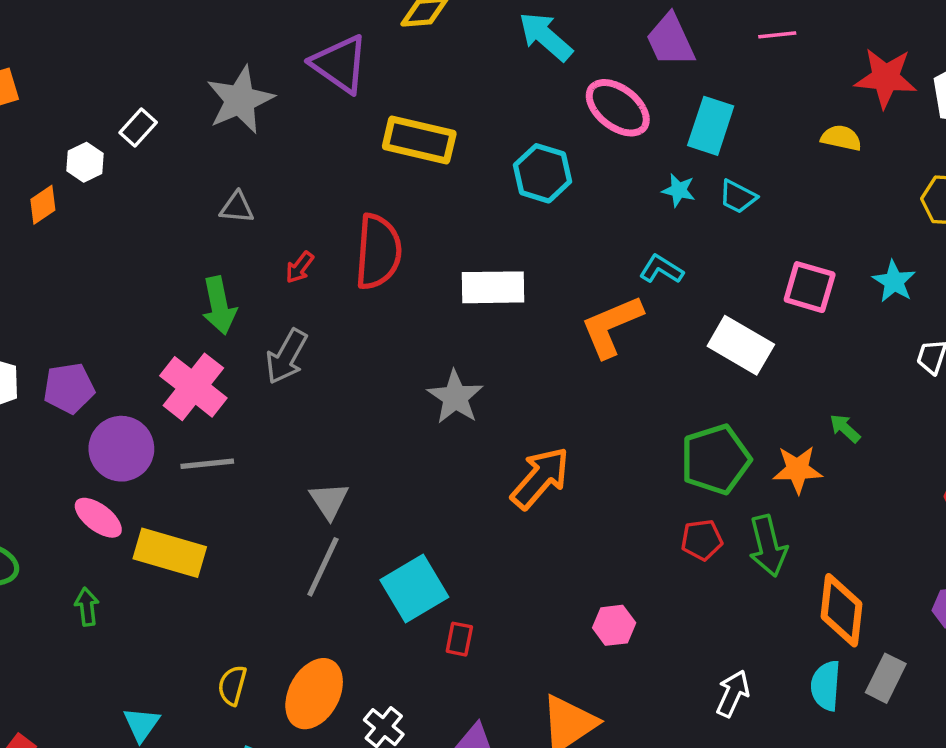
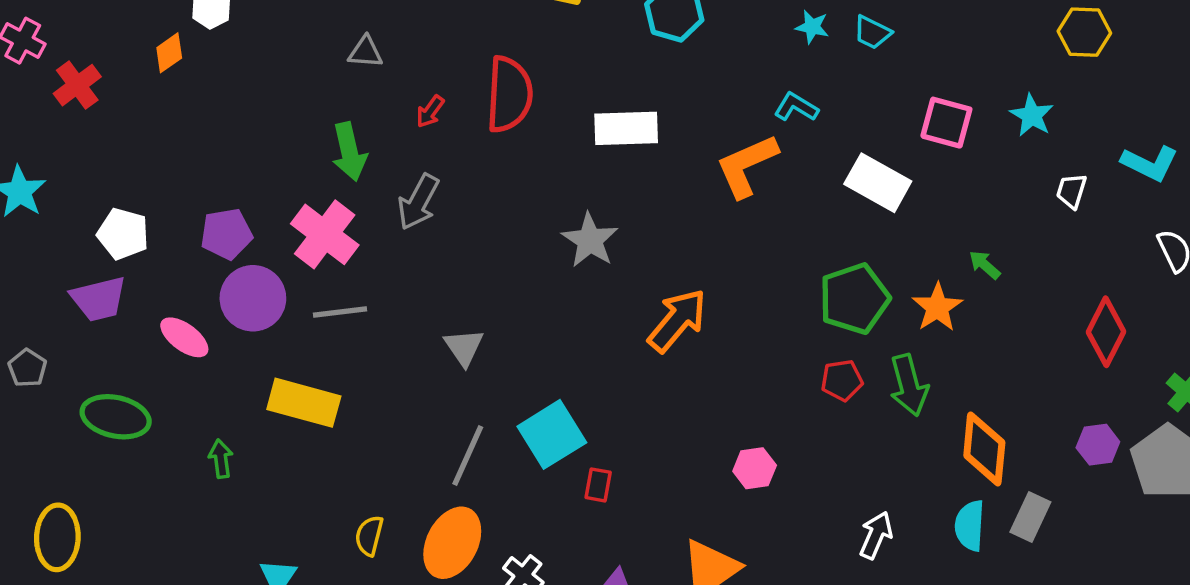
purple pentagon: (69, 388) -> (226, 234), moved
orange star: (797, 470) -> (937, 307), turned -30
pink ellipse: (98, 518) -> (184, 337), moved
gray line: (323, 567) -> (468, 456), moved

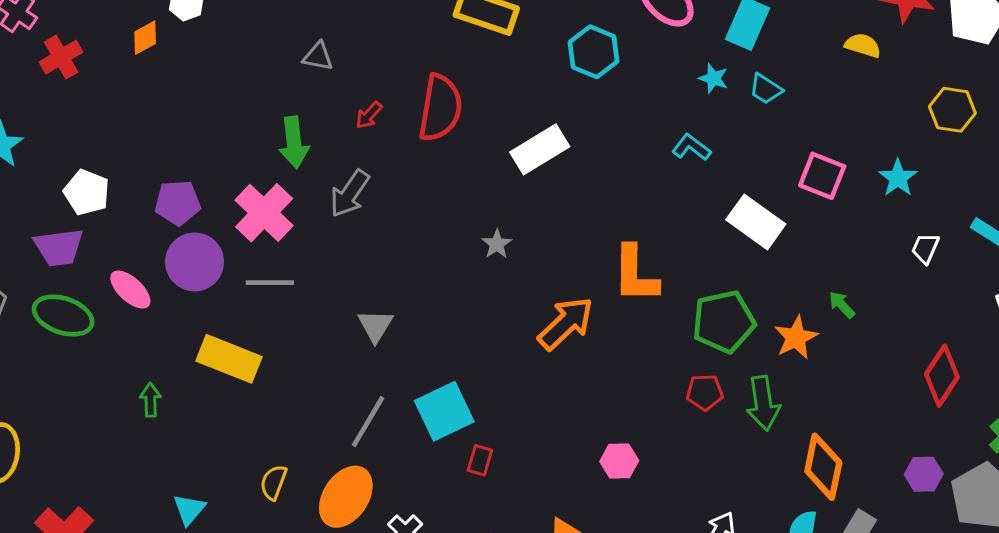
white rectangle: (626, 128) -> (540, 149), turned -36
orange L-shape: (747, 166) -> (635, 274), moved, turned -72
gray star: (590, 240) -> (497, 244), size x0.6
green ellipse: (116, 417) -> (63, 316), moved

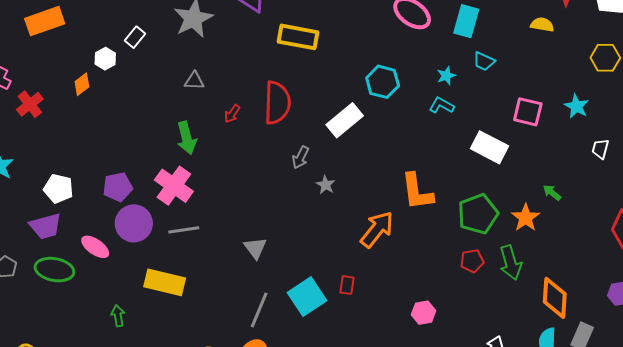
cyan hexagon: (593, 52) -> (383, 82), moved
cyan star: (713, 78) -> (446, 76), moved, turned -30
gray arrow: (350, 194) -> (300, 157), moved, size x0.7
red rectangle: (480, 460) -> (347, 285), moved

